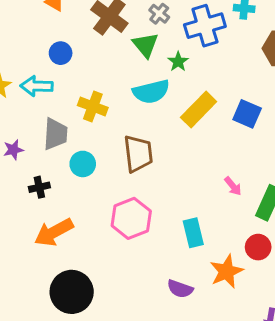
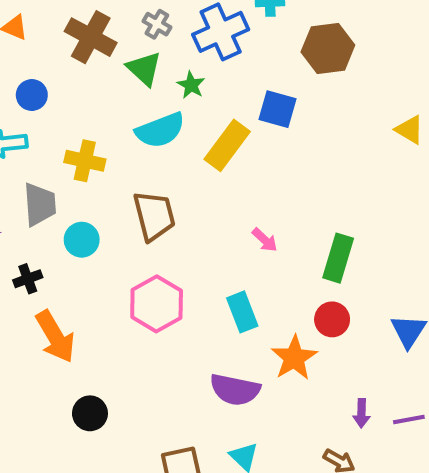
blue square: (247, 114) -> (277, 109), moved
pink arrow: (233, 186) -> (265, 240), moved
orange arrow: (54, 232) -> (55, 337), turned -84
purple semicircle: (180, 289) -> (235, 390), size x1.4
black circle: (72, 292) -> (90, 413), size x0.6

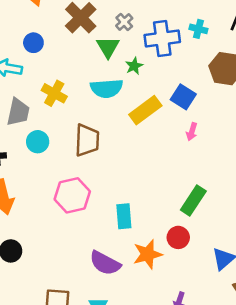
pink arrow: (265, 240) -> (192, 132), moved, turned 48

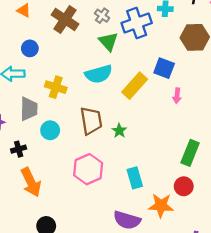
green triangle: (108, 47) -> (108, 42), moved
green star: (134, 66) -> (119, 131), moved
orange star: (148, 254) -> (161, 206), turned 30

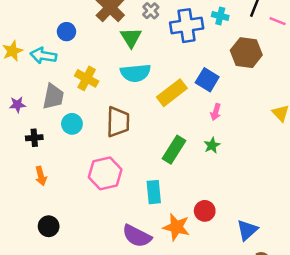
green triangle: (108, 42) -> (131, 38), moved
green star: (119, 131) -> (212, 145), moved
green rectangle: (190, 153) -> (174, 150), moved
orange arrow: (31, 182) -> (41, 176), size x0.6

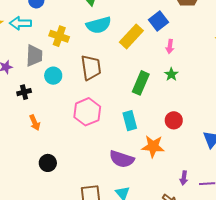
blue square: (207, 80) -> (159, 21), turned 30
red circle: (205, 211) -> (174, 120), moved

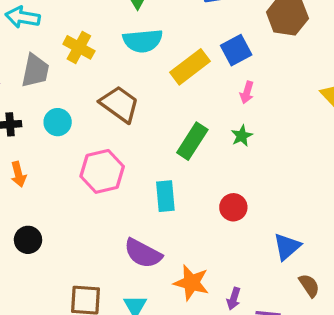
brown trapezoid: (91, 68) -> (120, 104), turned -56
cyan circle: (53, 76) -> (58, 122), moved
orange star: (153, 146) -> (191, 283), moved

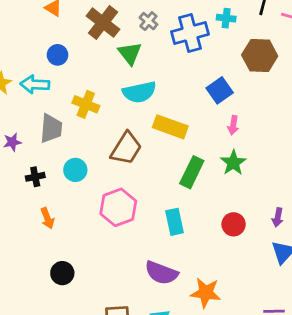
yellow rectangle: (190, 67) -> (170, 127), moved, turned 64
brown trapezoid: (120, 104) -> (126, 148), turned 93
green star: (242, 136) -> (233, 163), size x1.4
purple arrow: (234, 299) -> (278, 217), moved

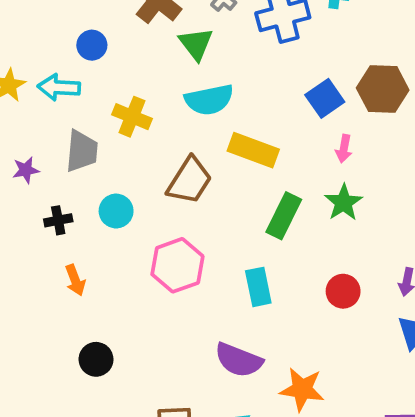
brown hexagon: (260, 55) -> (383, 89), moved

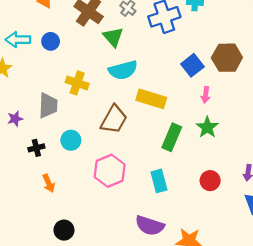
cyan arrow: (59, 87) -> (18, 40), moved

